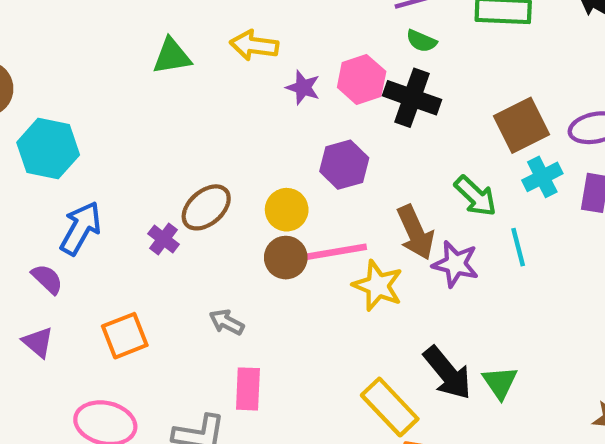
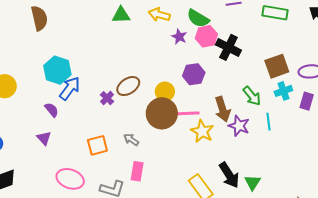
green semicircle: (421, 41) -> (198, 18), moved, size x1.6
cyan hexagon: (48, 149) -> (57, 70), moved
brown circle: (286, 258) -> (162, 113), size x1.6
orange square: (125, 336) -> (97, 145), moved

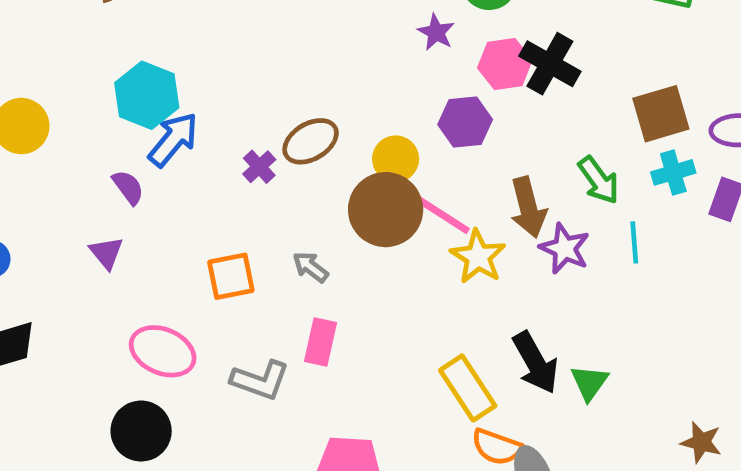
pink hexagon: (206, 36) -> (505, 64), moved
pink line: (185, 114) -> (440, 213), turned 32

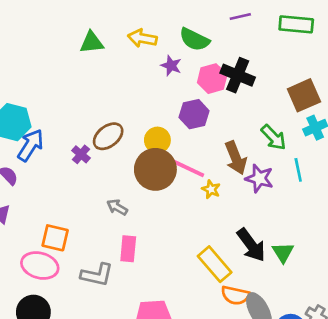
yellow star: (478, 257) -> (211, 189), size x0.6
orange square: (231, 276) -> (55, 238), moved, turned 32

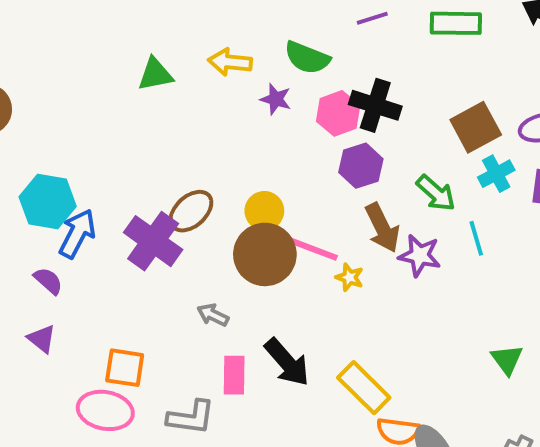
purple hexagon: (194, 114) -> (361, 166), moved
purple cross: (81, 154) -> (153, 241), size x2.0
black arrow: (251, 245) -> (287, 362), moved
green triangle: (283, 252) -> (507, 359), moved

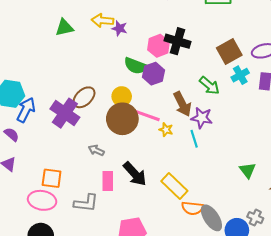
green semicircle: (307, 58) -> (136, 66), moved
purple star: (276, 99) -> (119, 28), moved
purple hexagon: (361, 166) -> (154, 74), moved
cyan line: (476, 238) -> (194, 139), moved

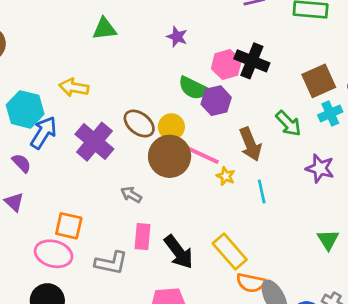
yellow arrow: (103, 20) -> (74, 87), moved
brown ellipse: (84, 97) -> (139, 124), moved, turned 75
purple star: (202, 118) -> (320, 168), moved
black arrow: (135, 174) -> (179, 252), moved

